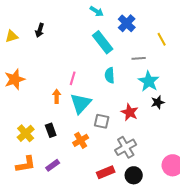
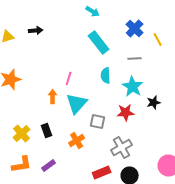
blue cross: (127, 23) -> (135, 28), moved
black arrow: (40, 30) -> (36, 30), turned -112
cyan star: (149, 81) -> (133, 86), moved
red star: (130, 112) -> (126, 112), turned -30

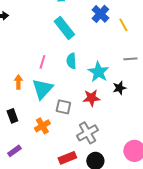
gray line: (135, 58) -> (130, 59), moved
pink line: (69, 78) -> (42, 62), moved

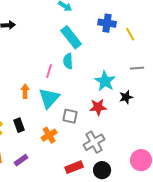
blue cross: (100, 14) -> (107, 23), turned -36
cyan semicircle: (71, 61) -> (68, 61), moved

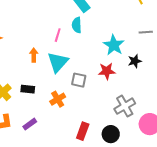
black rectangle: (19, 125) -> (28, 89), turned -64
gray cross: (94, 142) -> (125, 106), moved
red rectangle: (74, 167) -> (83, 131), turned -48

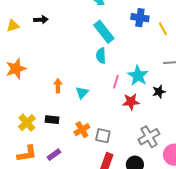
pink line: (58, 35) -> (116, 82), moved
cyan triangle: (58, 62) -> (82, 93), size x0.6
gray square: (79, 80) -> (103, 136), moved

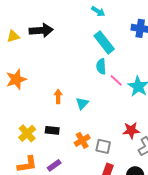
black arrow: (41, 20) -> (41, 30), size x1.6
pink line: (116, 82) -> (116, 80), moved, turned -64
red star: (131, 102) -> (131, 130), moved

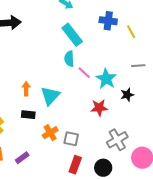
cyan triangle: (82, 103) -> (50, 96), size x1.5
black rectangle: (52, 130) -> (28, 115), moved
red star: (131, 130) -> (99, 108), moved

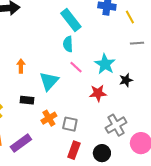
gray line: (138, 66) -> (137, 43), moved
pink line: (84, 73) -> (76, 67), moved
orange arrow: (26, 89) -> (21, 66), moved
purple rectangle: (22, 158) -> (21, 143), size x1.5

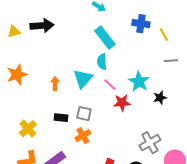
cyan triangle: (49, 81) -> (83, 79), moved
red star: (98, 93) -> (122, 103), moved
gray square: (70, 124) -> (84, 114), moved

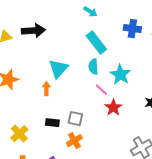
cyan triangle: (83, 79) -> (58, 69), moved
cyan star: (139, 82) -> (120, 75), moved
red star: (122, 103) -> (113, 108), turned -30

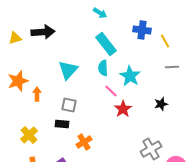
orange arrow: (46, 89) -> (37, 94), moved
gray square: (75, 119) -> (69, 105), moved

